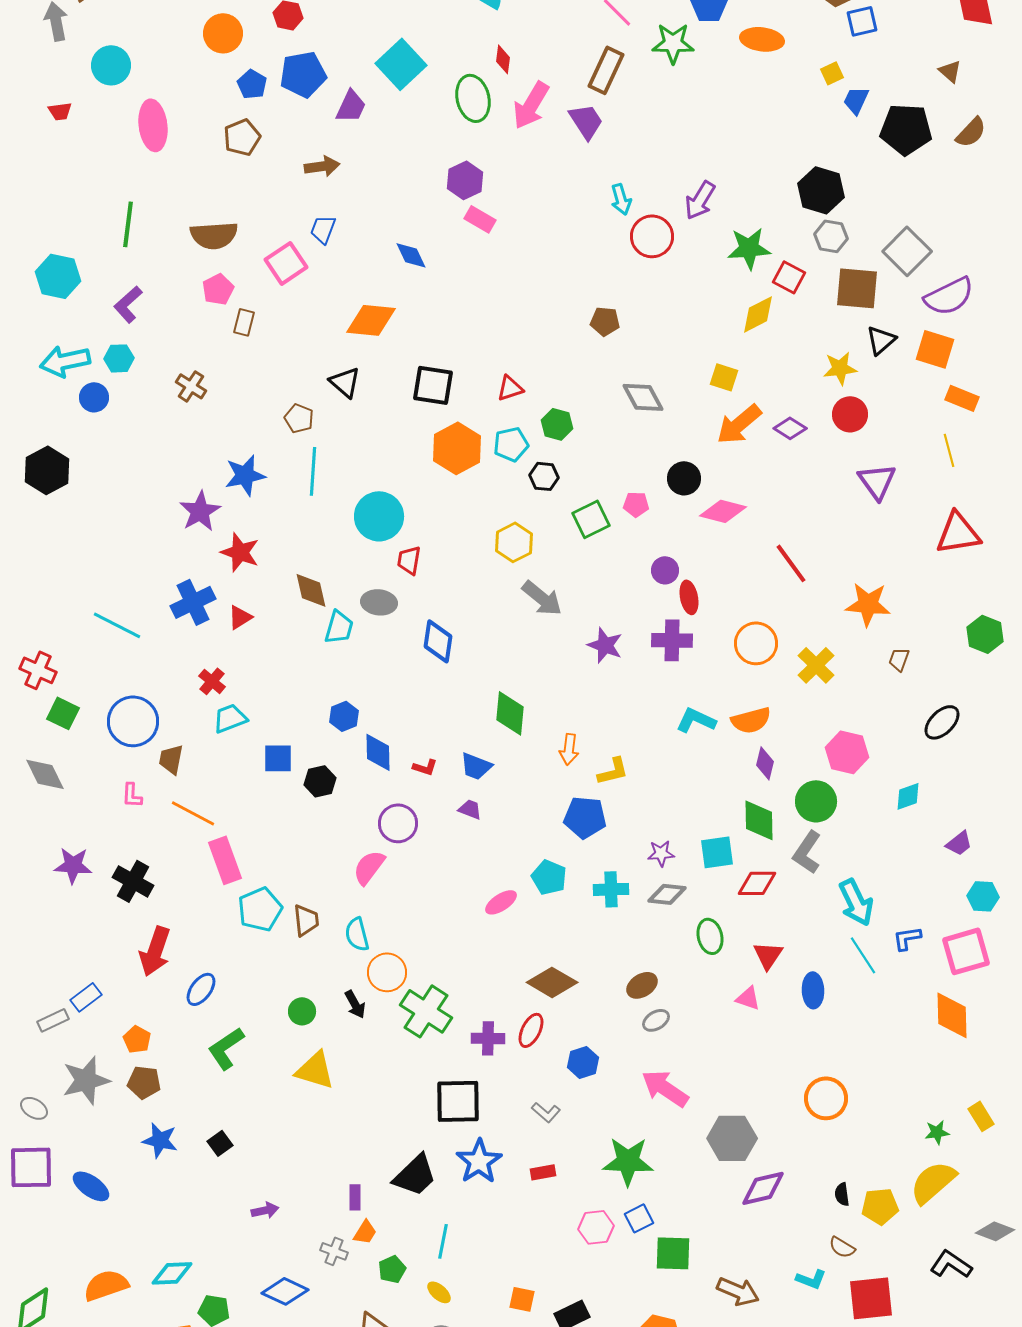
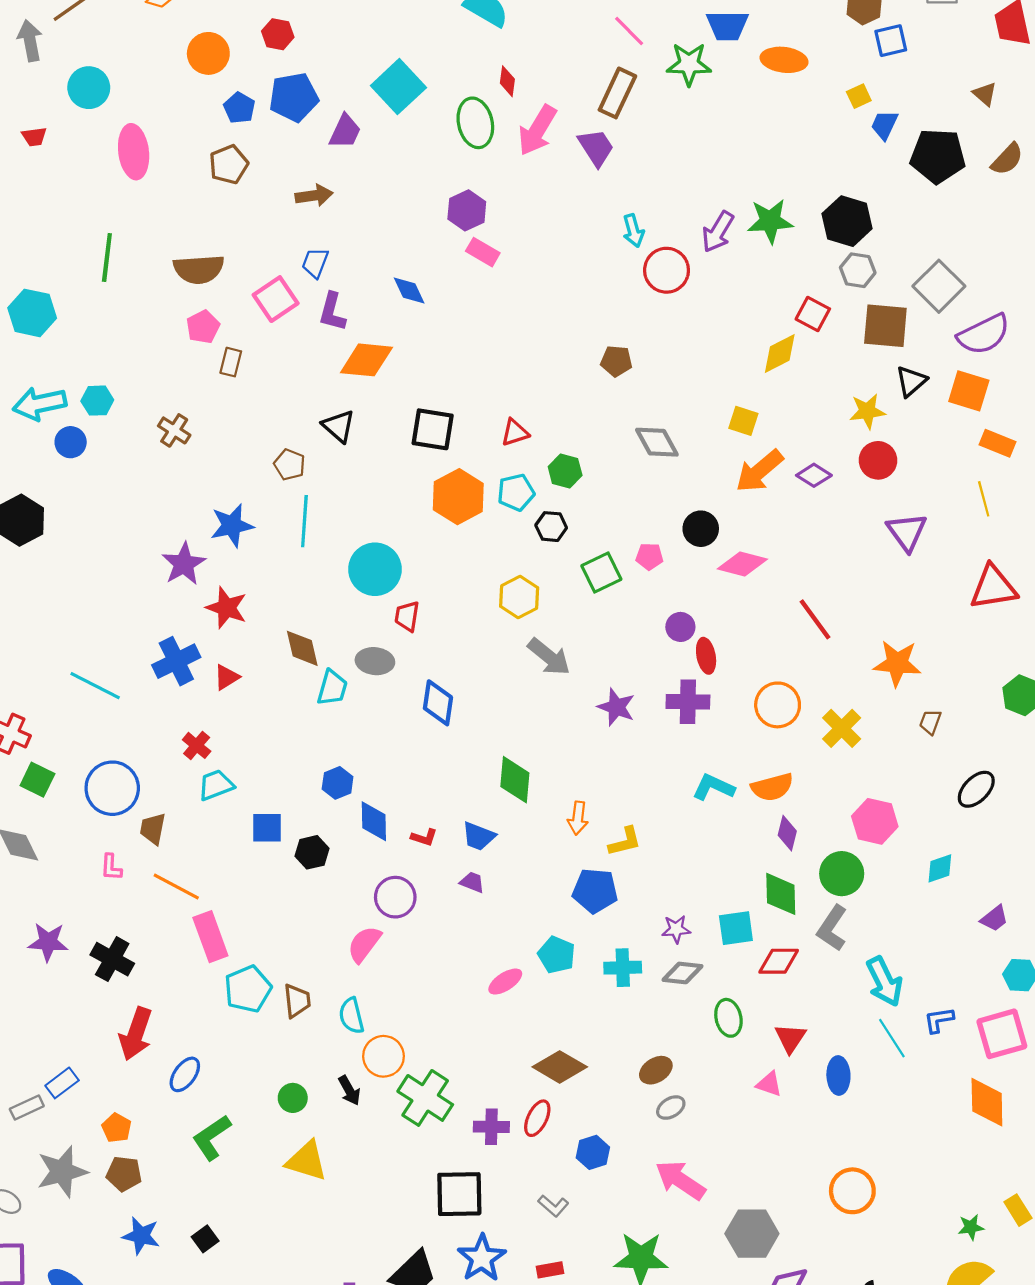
green star: (749, 248) -> (770, 221), moved
purple L-shape: (128, 304) -> (332, 312), moved, turned -33

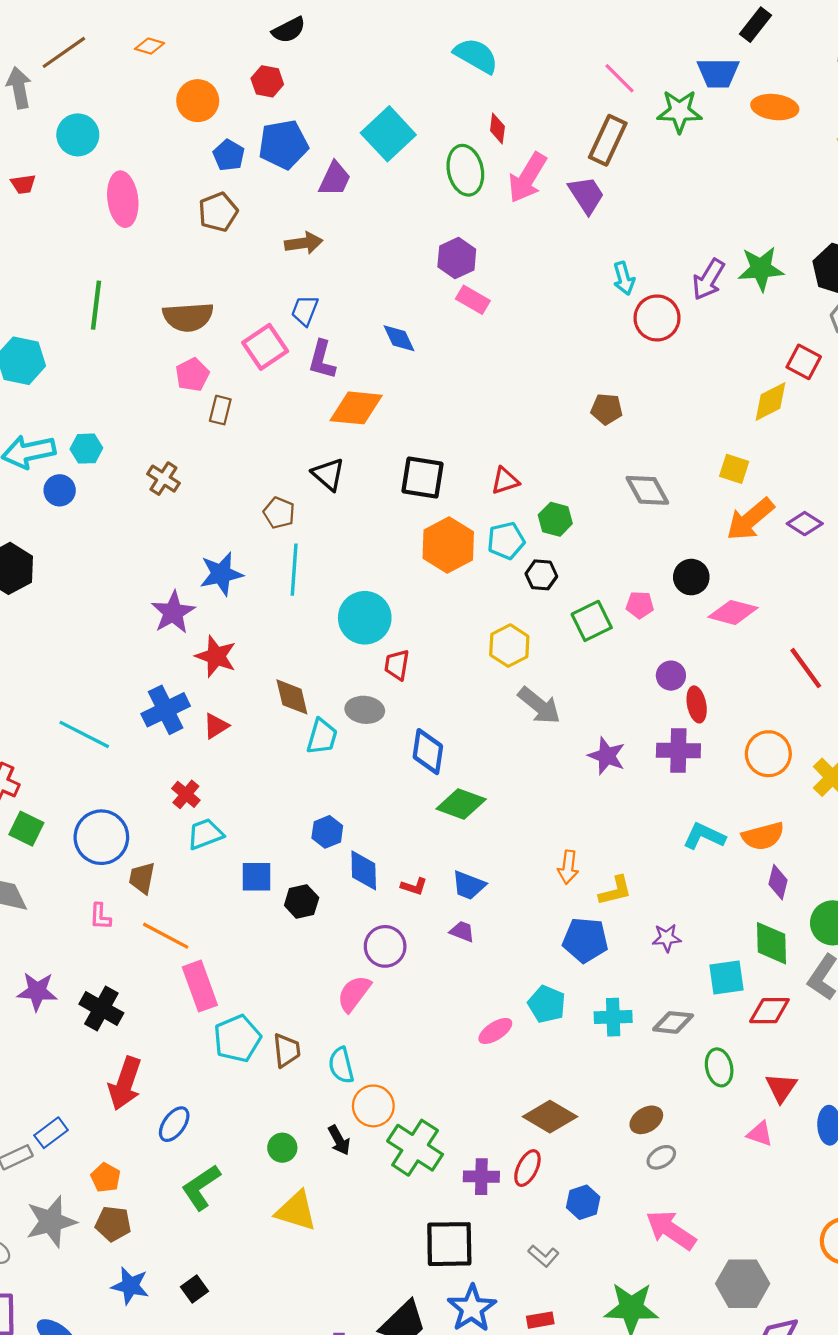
green diamond: (515, 780) -> (461, 804), moved, turned -75
purple star: (676, 929) -> (667, 938), moved

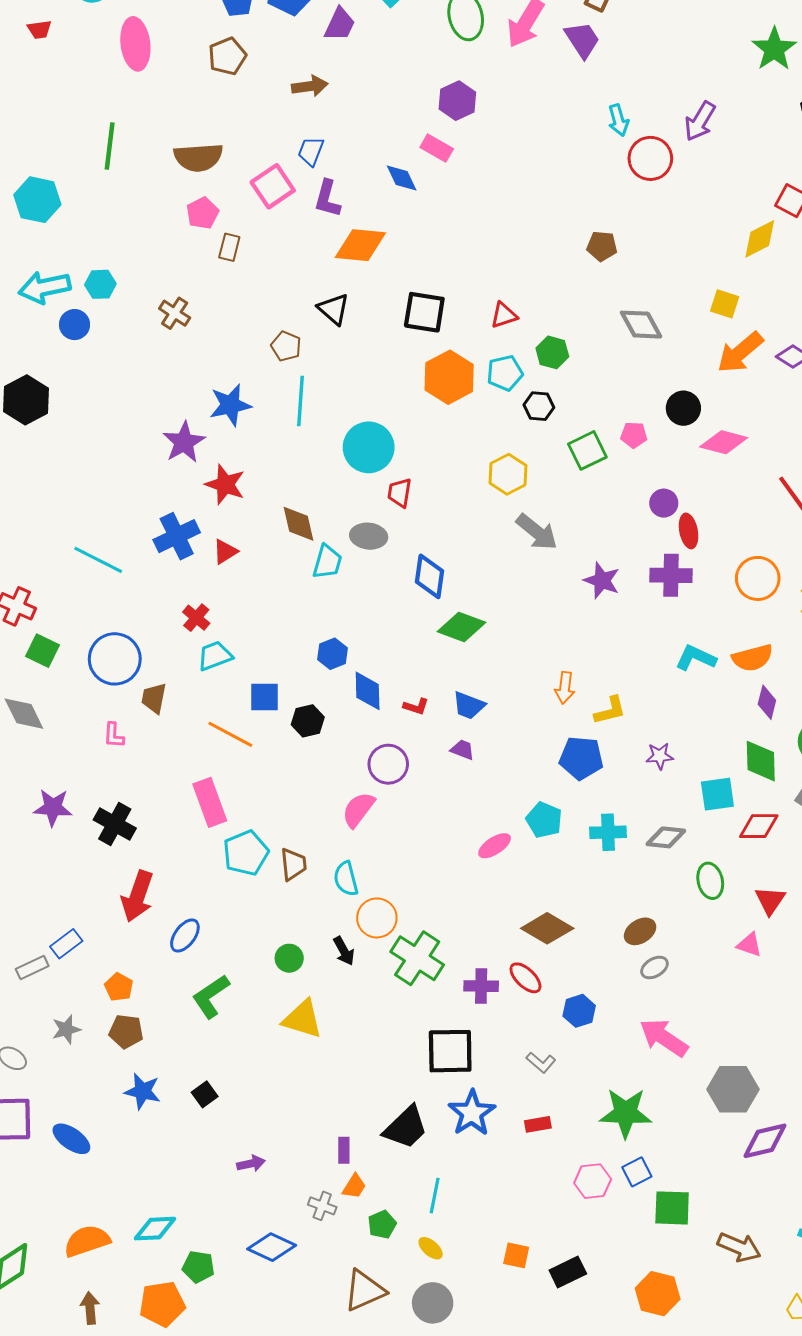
green star: (761, 269) -> (774, 49), moved, turned -30
pink rectangle: (473, 300) -> (437, 148), moved
orange line: (166, 936) -> (230, 734), moved
red ellipse: (527, 1168) -> (525, 978), turned -72
gray star: (51, 1222) -> (66, 1029), size x0.6

